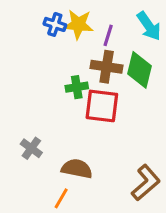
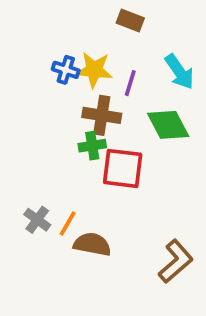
brown cross: (107, 67) -> (102, 115), moved
green diamond: (139, 70) -> (168, 125), turned -42
orange line: (61, 198) -> (68, 223), moved

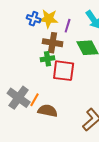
gray cross: (37, 220) -> (19, 98), size x1.6

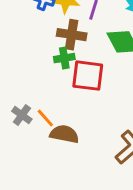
gray cross: (19, 98) -> (22, 115), size x0.6
orange line: (35, 100) -> (45, 118), turned -72

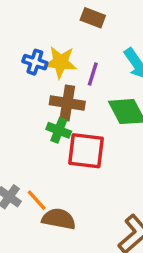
green cross: (64, 58) -> (59, 130), turned 30

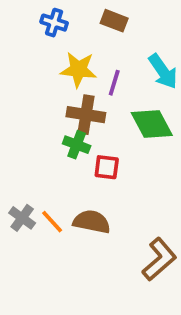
blue cross: (35, 62) -> (54, 23), moved
red square: (86, 151) -> (107, 167), size x0.6
brown semicircle: (59, 219) -> (92, 222), moved

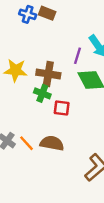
brown rectangle: (114, 21) -> (47, 13), moved
yellow star: (78, 70) -> (16, 70), moved
purple line: (114, 83) -> (77, 56), moved

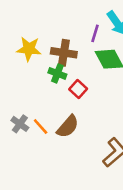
red square: (62, 108) -> (78, 89), turned 35
brown semicircle: (52, 143) -> (68, 127), turned 120

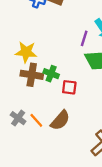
brown cross: (64, 53) -> (32, 75), moved
red square: (78, 89) -> (69, 87), turned -35

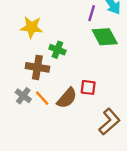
brown cross: (32, 75) -> (37, 67), moved
red square: (69, 87) -> (88, 87), moved

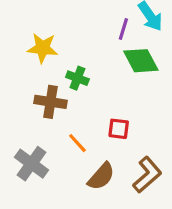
gray cross: (23, 96) -> (32, 164), moved, size x1.5
orange line: (42, 98) -> (77, 143), moved
brown semicircle: (67, 98) -> (101, 176), moved

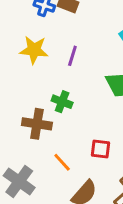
purple line: (123, 29) -> (72, 56), moved
yellow star: (43, 48) -> (34, 50), moved

